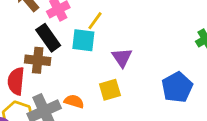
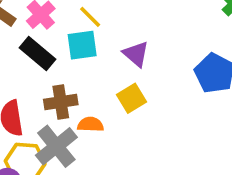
yellow line: (95, 21) -> (90, 17), turned -66
brown cross: (38, 60) -> (61, 102), moved

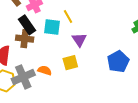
yellow line: (90, 17) -> (68, 17), moved
brown cross: (61, 102) -> (25, 39), moved

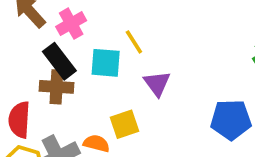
blue pentagon: (118, 62) -> (231, 120), turned 30
yellow square: (70, 63) -> (125, 124), moved

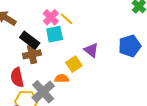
pink cross: (71, 24) -> (51, 17), moved
purple triangle: (157, 83) -> (91, 50), moved

